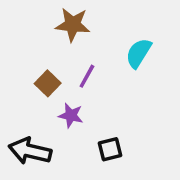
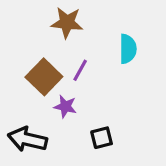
cyan semicircle: (139, 53) -> (128, 49), turned 148
brown square: (48, 83) -> (44, 77), size x1.5

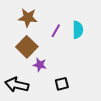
brown star: (67, 23) -> (28, 18), moved
purple line: (80, 70) -> (56, 31), moved

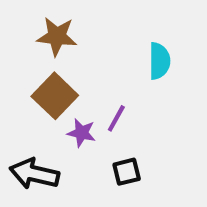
purple line: (56, 31) -> (116, 118), moved

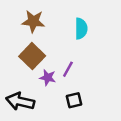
cyan semicircle: (159, 61) -> (81, 29), moved

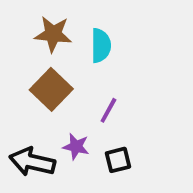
cyan semicircle: (81, 29) -> (101, 46), moved
purple star: (48, 78) -> (76, 147), moved

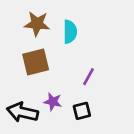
brown square: (51, 89) -> (36, 62), turned 32
purple line: (108, 110) -> (88, 77), moved

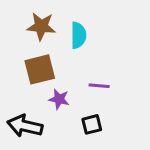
purple line: (88, 77) -> (99, 86), turned 66
purple star: (53, 102) -> (59, 99), moved

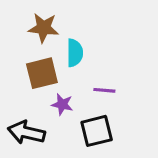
cyan semicircle: (78, 35) -> (75, 53), moved
black square: (92, 124) -> (97, 131), size x1.5

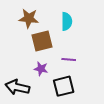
cyan semicircle: (75, 53) -> (67, 21), moved
brown square: (42, 73) -> (42, 41), moved

